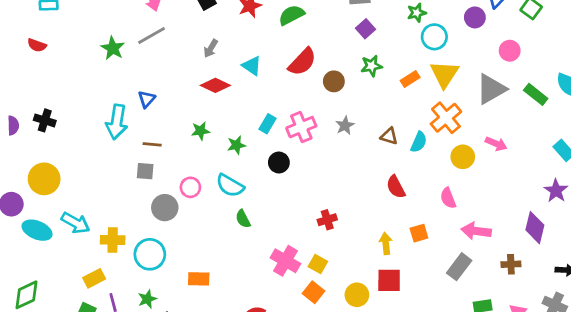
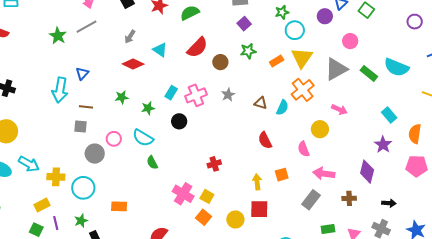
yellow circle: (463, 157) -> (320, 129), moved

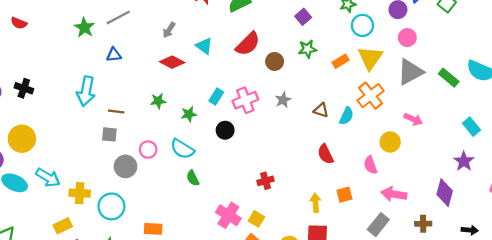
pink circle: (350, 41) -> (407, 38), moved
blue triangle: (82, 73) -> (114, 55), moved, turned 40

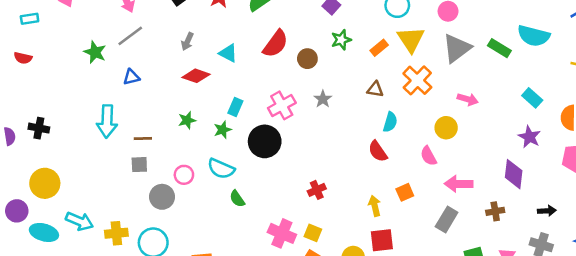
cyan rectangle: (216, 97) -> (235, 107), moved
brown triangle: (321, 110) -> (375, 89), moved
cyan semicircle: (346, 116) -> (390, 122), moved
black circle: (225, 130) -> (265, 141), size x1.6

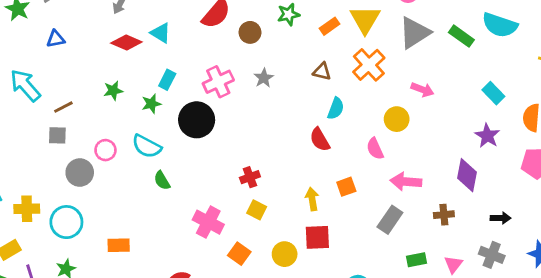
cyan triangle: (228, 53) -> (161, 33), moved
cyan arrow: (107, 121) -> (25, 85), turned 132
brown line: (143, 139) -> (63, 107), turned -30
yellow square: (313, 233) -> (257, 210), moved

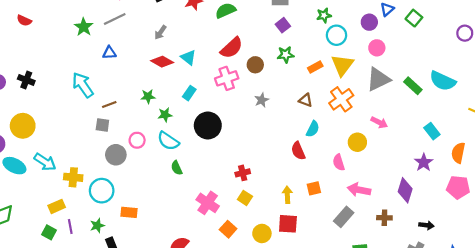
pink cross: (218, 82) -> (227, 78), moved
green star: (151, 104) -> (165, 115), moved
orange rectangle: (119, 245) -> (129, 212), moved

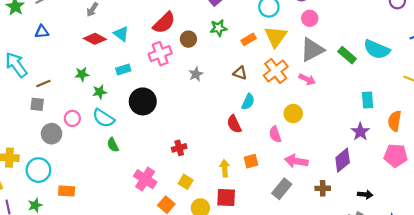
cyan rectangle: (189, 93) -> (123, 69), turned 40
pink arrow: (379, 122) -> (307, 79), moved
cyan rectangle: (432, 131) -> (368, 100), turned 35
purple diamond: (405, 190) -> (343, 160), turned 35
yellow square: (245, 198) -> (186, 182), moved

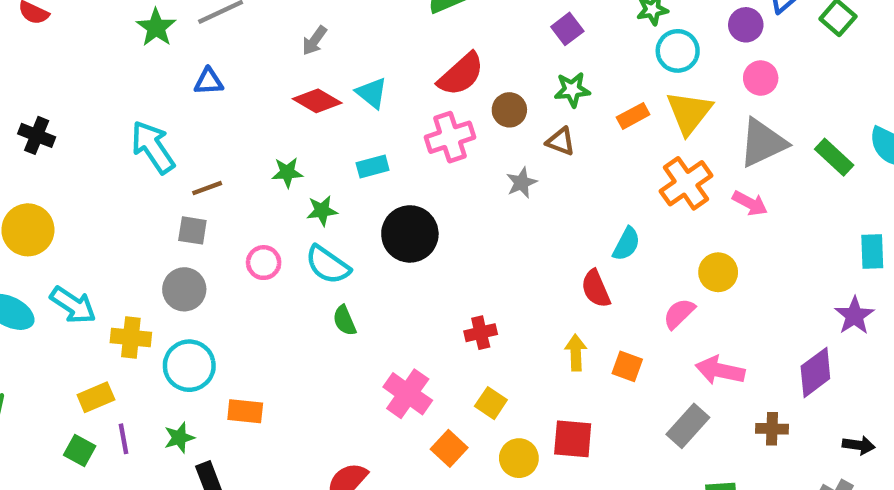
brown triangle: (240, 73) -> (561, 141), moved
gray circle: (52, 134) -> (184, 289), moved
pink semicircle: (275, 134) -> (679, 314), turned 63
orange square: (251, 161) -> (627, 366), turned 32
yellow arrow: (225, 168) -> (576, 353), moved

